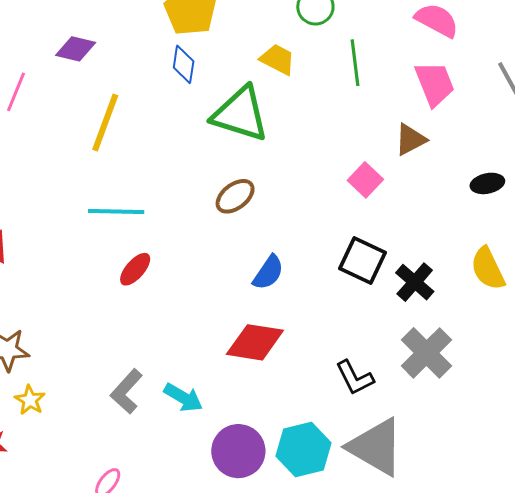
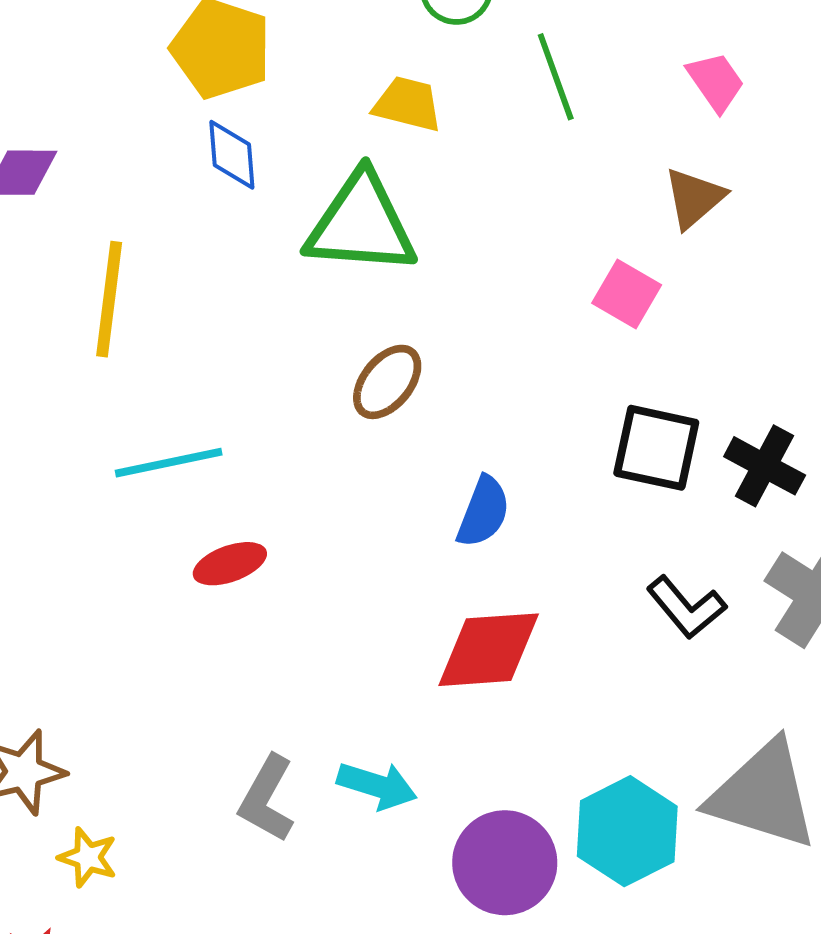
pink trapezoid: (435, 84) -> (716, 82), size x0.7
red ellipse: (135, 269) -> (230, 564), turned 42
black L-shape: (355, 378) -> (686, 607), moved

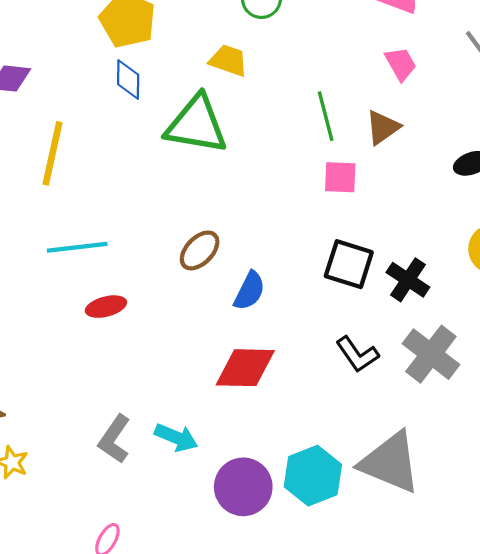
green line: (556, 77) -> (326, 116), moved
pink square: (627, 294) -> (340, 177), turned -33
brown ellipse: (387, 382) -> (200, 250), moved

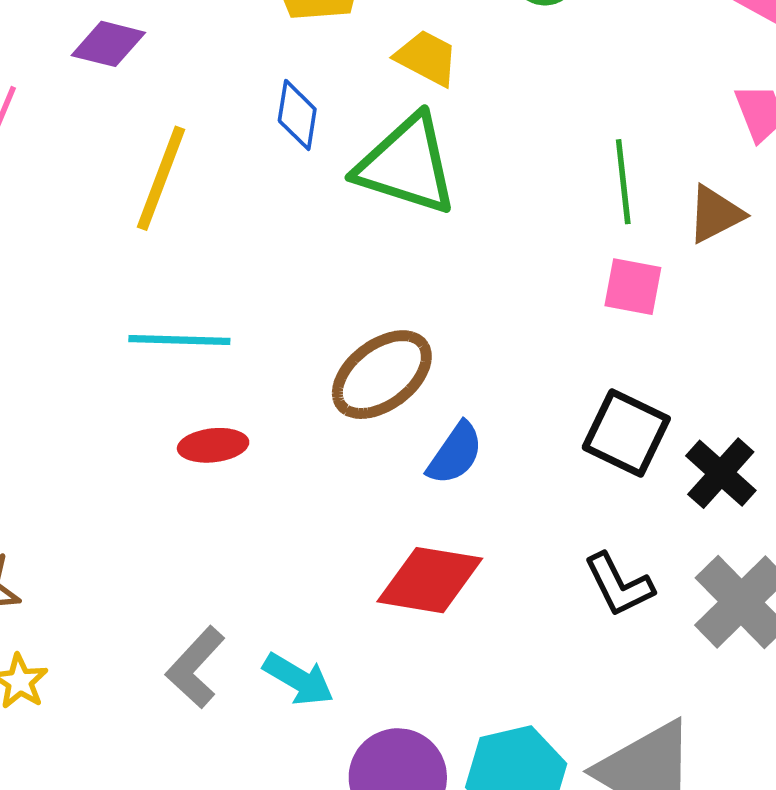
yellow trapezoid: (228, 60) -> (427, 58), moved
blue diamond: (128, 80) -> (297, 115), moved
brown ellipse: (200, 250) -> (382, 375), size x1.4

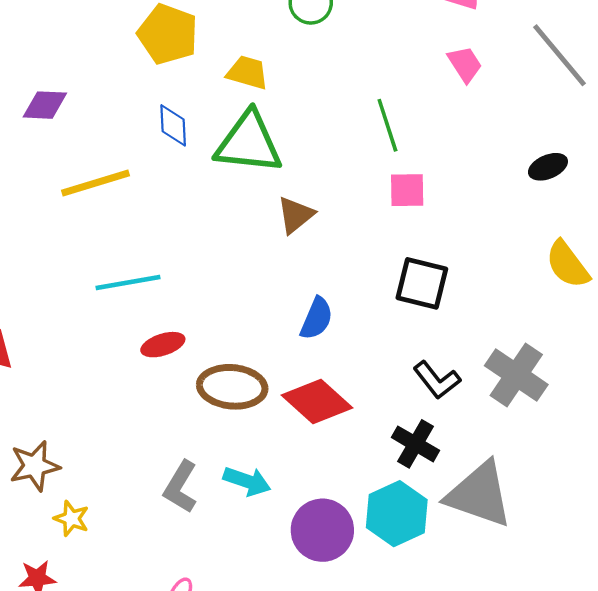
yellow line: (161, 178) -> (95, 183), turned 64
brown triangle: (715, 214) -> (296, 215), moved
brown ellipse: (382, 375) -> (232, 387), moved, turned 54
black cross: (721, 473) -> (416, 444), moved
red diamond: (430, 580) -> (317, 402), turned 44

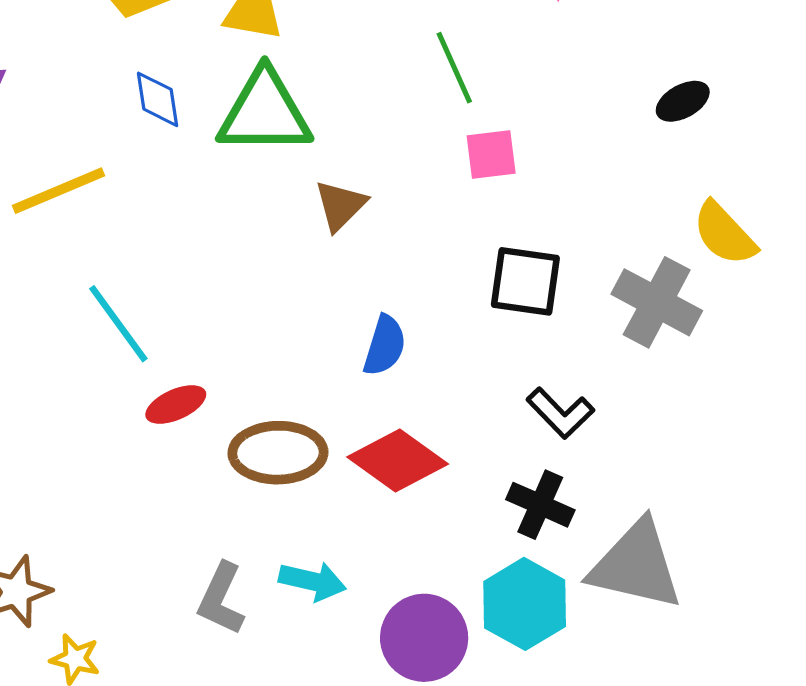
cyan line: (128, 283) -> (118, 324), turned 70
gray cross: (516, 375) -> (657, 302), moved

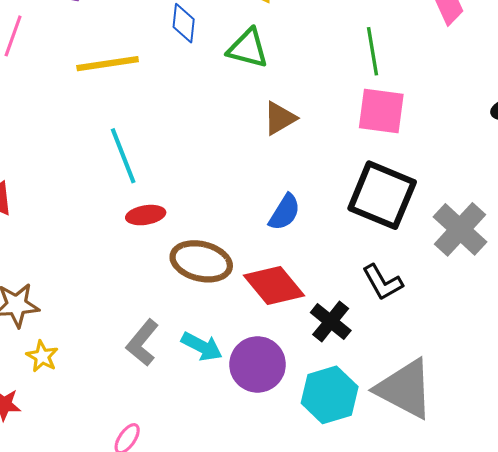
green triangle: (265, 112) -> (248, 48), size x0.7
pink square: (491, 155) -> (381, 111), size x1.4
black square: (525, 281) -> (382, 195), size x1.4
black cross: (540, 505) -> (331, 322), moved
purple circle: (424, 638) -> (258, 364), moved

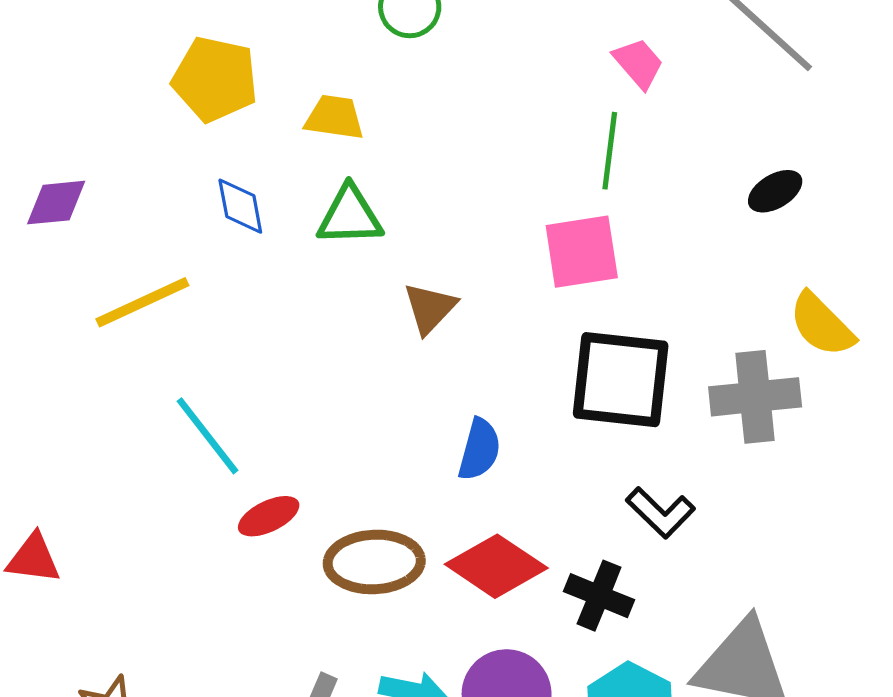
green line: (373, 51) -> (610, 151), moved, turned 33
gray cross: (460, 229) -> (755, 397), turned -32

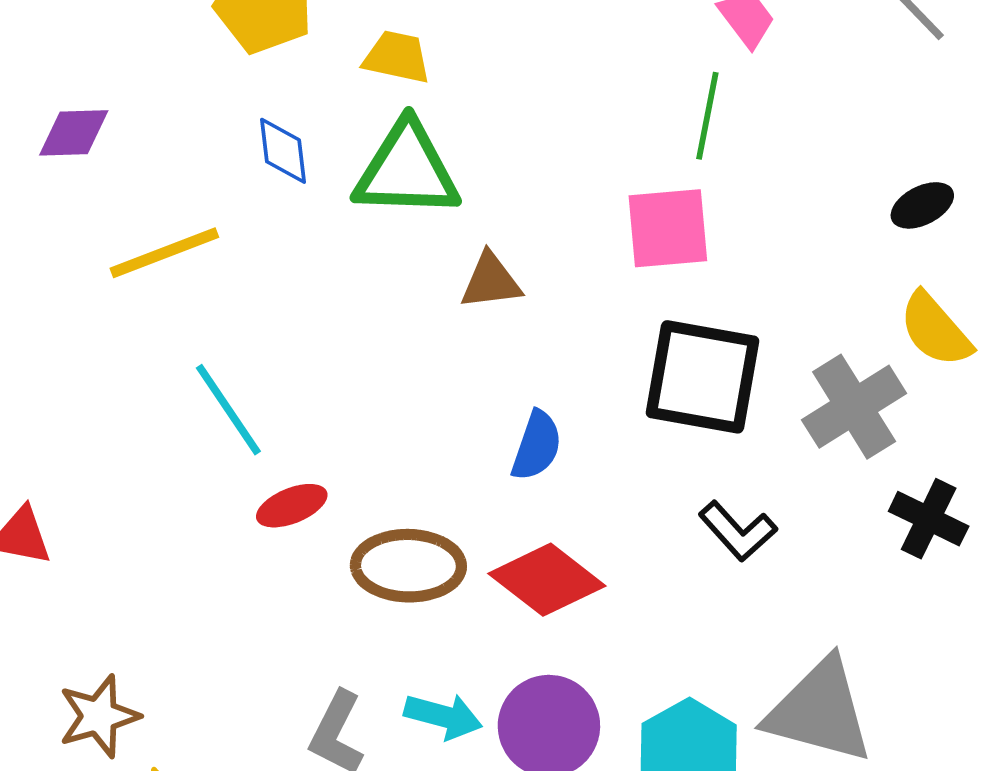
black ellipse: (775, 191) -> (922, 205), moved
green triangle: (350, 216) -> (407, 170), size x1.4
brown triangle: (430, 308) -> (491, 281), turned 36
gray cross: (755, 397) -> (854, 407), turned -30
black cross: (599, 596) -> (929, 519), moved

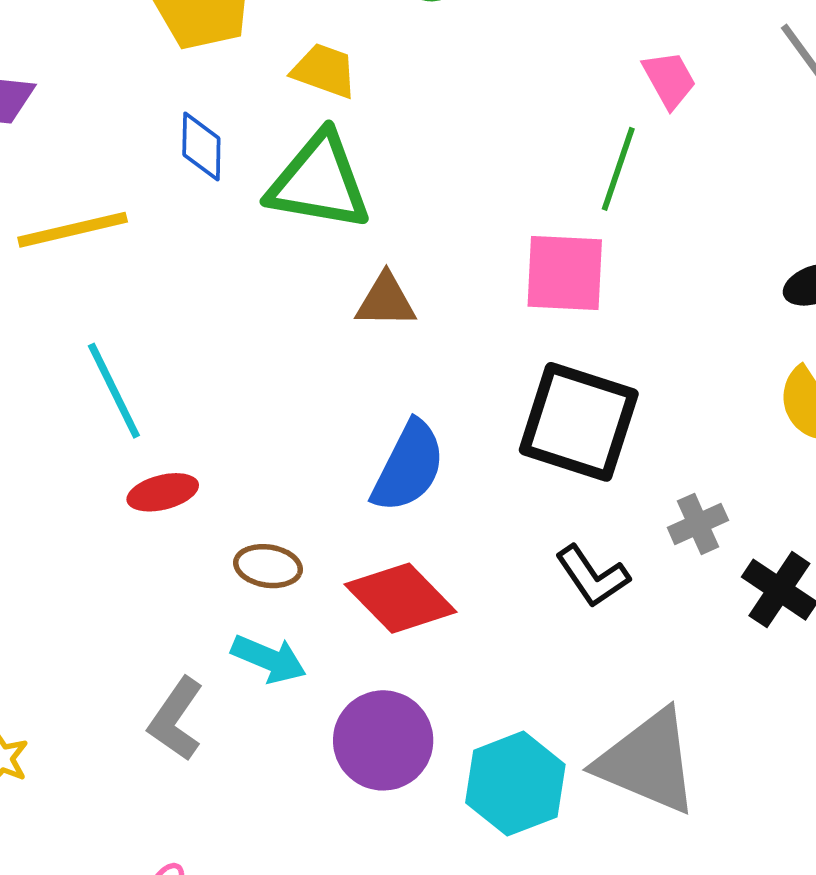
gray cross: (854, 407) -> (698, 524), moved, size x0.6
blue semicircle: (537, 446) -> (408, 467), size x1.4
brown ellipse: (408, 566) -> (268, 566), size x0.6
cyan arrow: (443, 716) -> (269, 659), moved

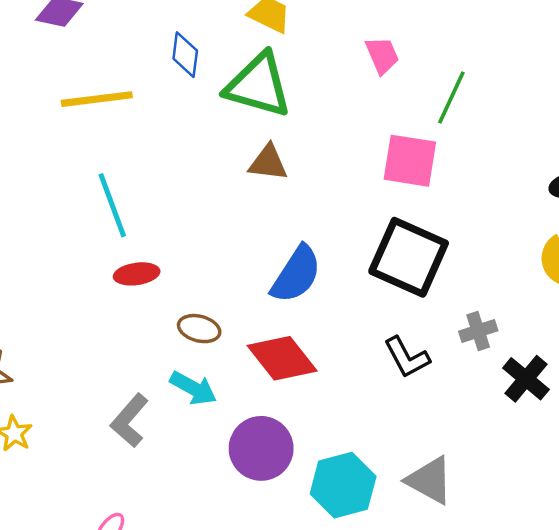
pink trapezoid: (669, 80) -> (382, 55), moved
brown triangle: (386, 301) -> (268, 163), moved
gray triangle: (648, 762) -> (430, 480), size x0.7

